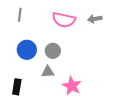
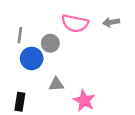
gray line: (20, 15) -> (20, 35), moved
gray circle: (53, 51) -> (50, 43), moved

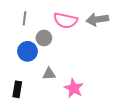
gray arrow: (111, 22) -> (97, 20), size x1.5
gray line: (20, 35) -> (24, 18), moved

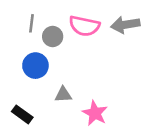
gray circle: (44, 38) -> (53, 37), moved
black rectangle: (17, 89) -> (22, 114), turned -63

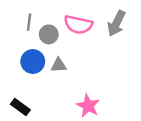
gray arrow: (125, 25) -> (116, 23), turned -55
gray triangle: (63, 95) -> (59, 65), moved

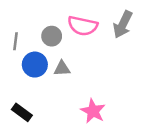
gray line: (29, 22) -> (15, 41), moved

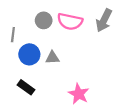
gray circle: (52, 36) -> (44, 20), moved
black rectangle: (22, 112) -> (26, 87), moved

